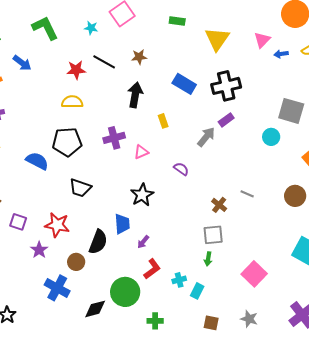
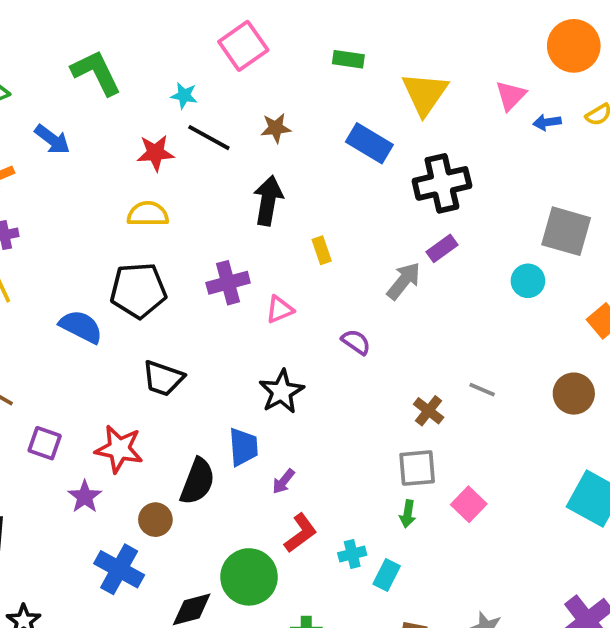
cyan star: (91, 28) -> (184, 96), moved
blue rectangle: (184, 84) -> (369, 143), moved
pink square: (254, 274) -> (469, 504), moved, size x0.7

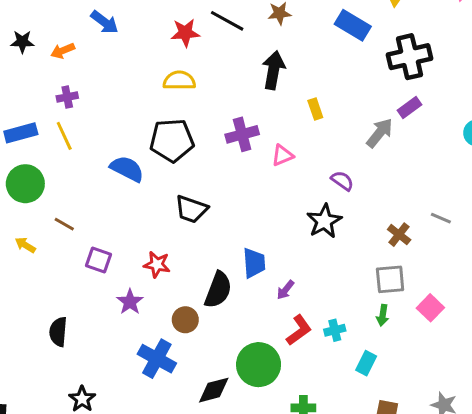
black star: (282, 392) -> (324, 221), moved
red star: (119, 449) -> (157, 264), size x0.7
cyan cross: (352, 554) -> (335, 330), moved

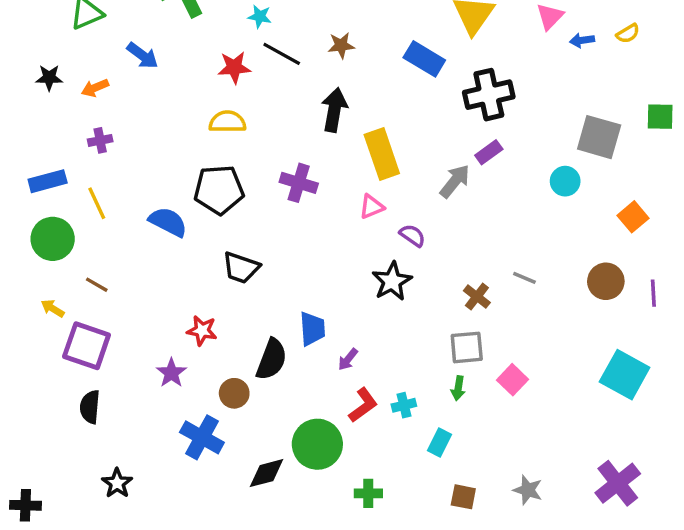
yellow rectangle: (315, 109) -> (382, 154), size x2.0
purple cross: (242, 134) -> (299, 183), turned 32
yellow line: (64, 136) -> (97, 203), moved
pink triangle: (282, 155) -> (372, 207), moved
purple square: (99, 260) -> (87, 346), moved, size x1.6

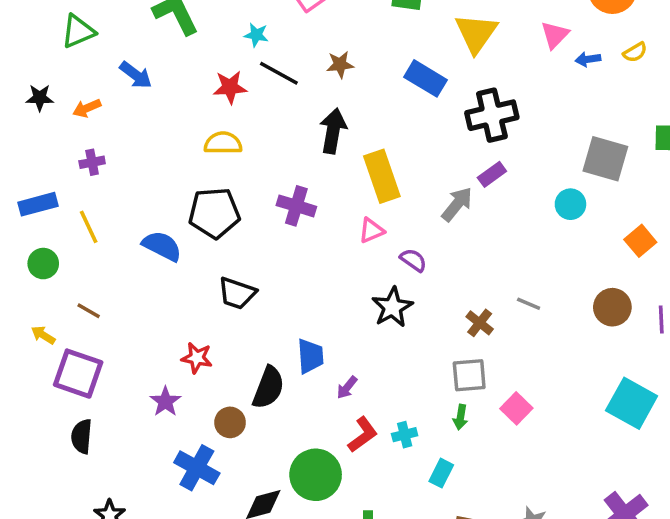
green circle: (53, 239) -> (43, 264), size x0.7

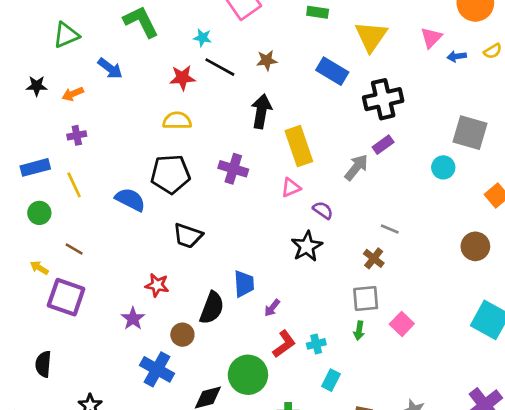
gray line: (529, 304) -> (390, 229), moved
black semicircle: (82, 436) -> (43, 364), moved
cyan rectangle: (441, 473) -> (331, 380), moved

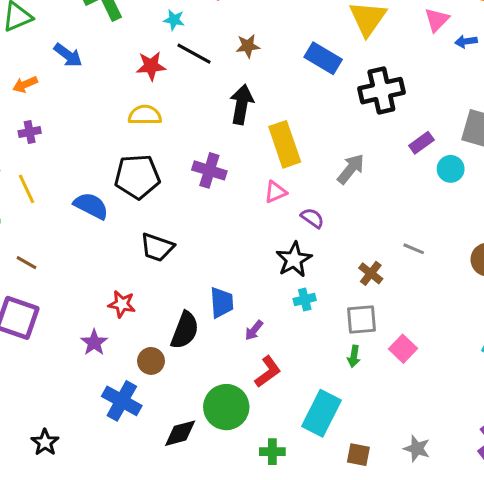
purple rectangle: (383, 145) -> (421, 143), moved
gray line: (390, 229) -> (414, 249), moved
cyan cross: (316, 344) -> (305, 299), moved
cyan rectangle: (331, 380) -> (322, 413), size x1.8

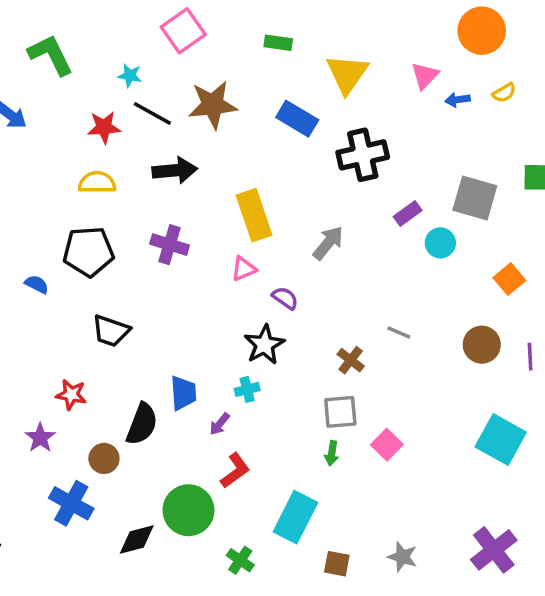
brown star: (248, 46) -> (213, 105), size x1.8
black arrow: (242, 104) -> (175, 170), moved, turned 75
blue semicircle: (91, 206) -> (37, 284), size x0.6
cyan cross: (305, 299) -> (247, 389), moved
green cross: (272, 452) -> (240, 560), turned 35

